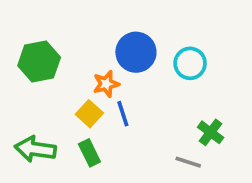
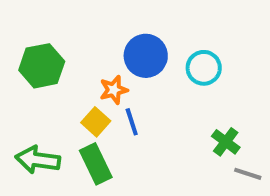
green rectangle: (89, 153) -> (96, 164), size x1.4
gray line: (188, 162) -> (248, 174), moved

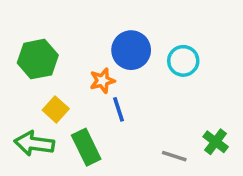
yellow square: (96, 122) -> (56, 109), moved
green cross: (226, 142) -> (216, 142), moved
gray line: (248, 174) -> (174, 156), moved

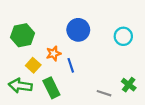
cyan circle: (183, 61) -> (123, 36), moved
orange star: (102, 81) -> (54, 53), moved

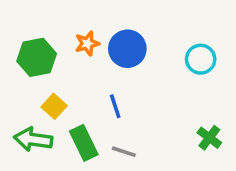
orange star: (54, 53) -> (87, 43), moved
gray line: (104, 93) -> (124, 152), moved

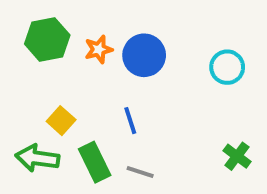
green hexagon: (37, 57) -> (47, 39), moved

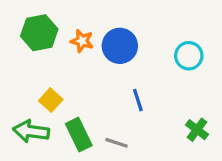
orange star: (99, 49) -> (82, 41), turned 30
blue line: (130, 121) -> (138, 100), moved

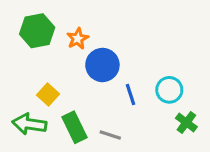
orange star: (82, 41) -> (78, 39), turned 30
blue circle: (120, 46) -> (102, 65), moved
cyan circle: (189, 56) -> (169, 90), moved

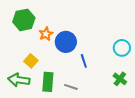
orange star: (78, 39) -> (46, 34), moved
cyan circle: (169, 90) -> (122, 48), moved
green rectangle: (74, 127) -> (48, 82), turned 30

